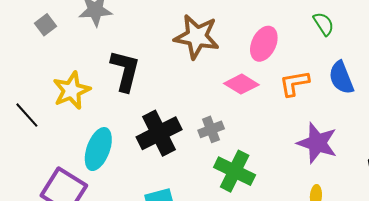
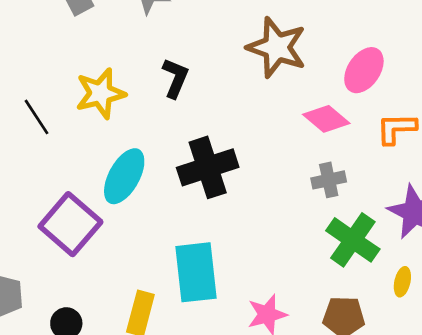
black L-shape: (125, 71) -> (175, 78), size x0.7
gray cross: (211, 129) -> (329, 180), moved
green cross: (235, 171) -> (353, 240), moved

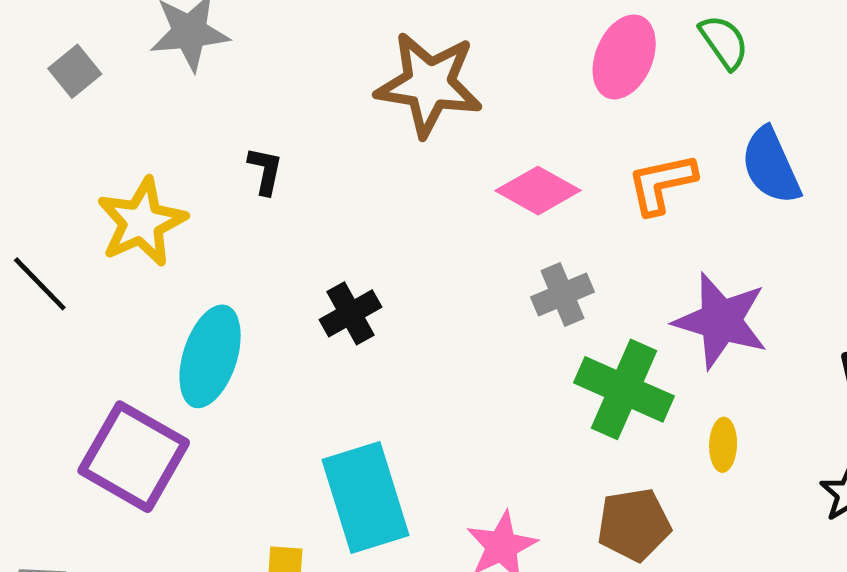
pink ellipse: (364, 70) -> (624, 57), moved
black L-shape: (175, 78) -> (265, 171), size x0.7
black cross: (208, 167) -> (350, 313), size x0.6

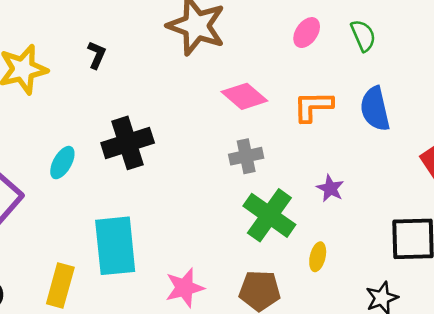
pink ellipse: (624, 57) -> (307, 33), size x0.7
black cross: (350, 313) -> (128, 143), size x1.5
purple star: (721, 321) -> (330, 188), size x0.5
cyan ellipse: (210, 356) -> (62, 163), moved, size x0.6

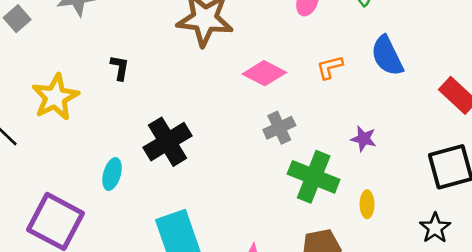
orange L-shape: (313, 106) -> (330, 67), size x0.7

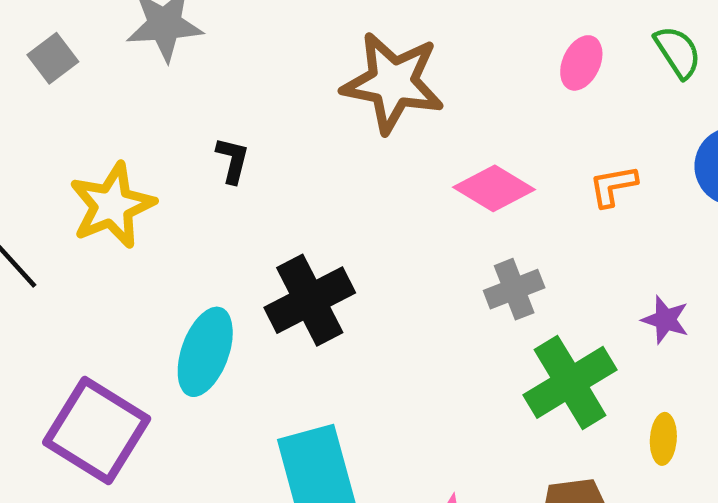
cyan ellipse: (112, 174) -> (205, 352), size x1.5
green cross: (314, 177) -> (570, 382), turned 33

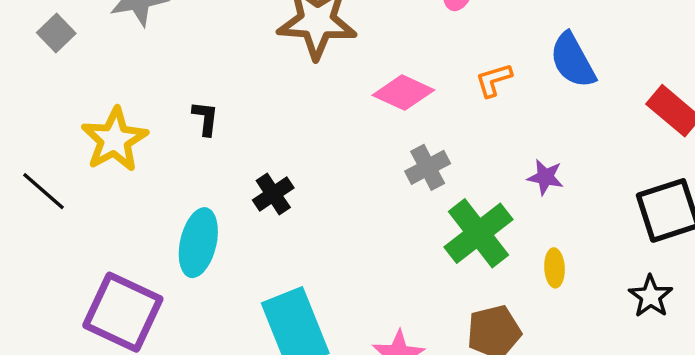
black L-shape: (233, 160) -> (205, 118), moved
black cross: (310, 300) -> (273, 194), size x0.6

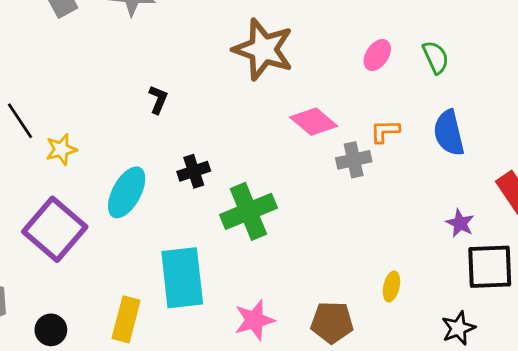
yellow star: (115, 140) -> (61, 150), moved, size x0.6
gray cross: (428, 167) -> (354, 160), moved
purple star: (545, 177) -> (460, 223), moved
green cross: (478, 233) -> (248, 211), moved

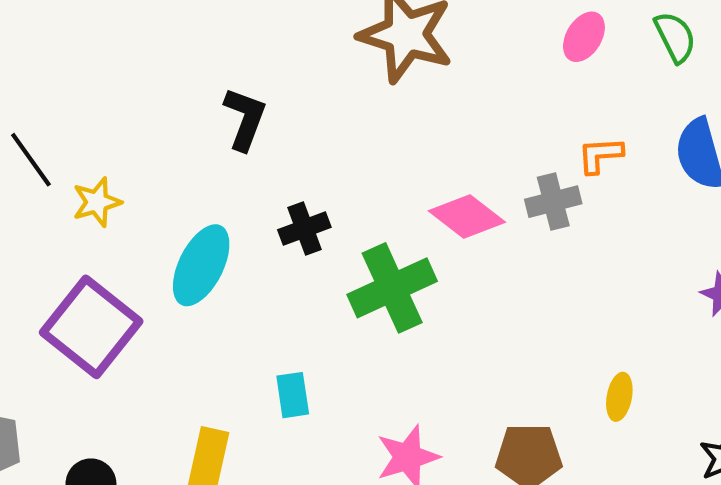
black L-shape: (158, 100) -> (245, 119), size x1.4
pink diamond: (314, 122) -> (467, 217), moved
cyan rectangle: (182, 278) -> (293, 395), size x0.5

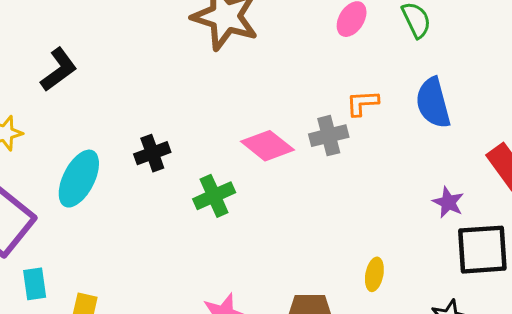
black L-shape: (245, 119) -> (59, 70), moved, turned 33
green cross: (392, 288) -> (214, 196), size x0.7
cyan rectangle: (293, 395) -> (35, 284), moved

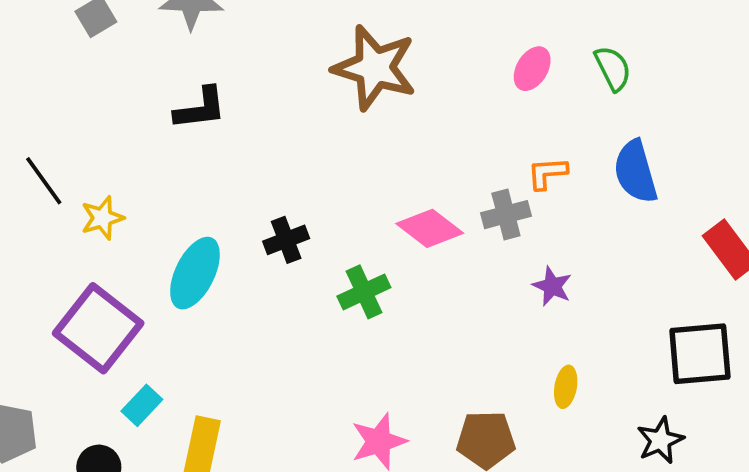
black L-shape: (59, 70) -> (200, 108), moved, turned 30
purple star: (448, 202) -> (552, 286), moved
cyan rectangle: (35, 284) -> (142, 405), turned 52

